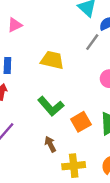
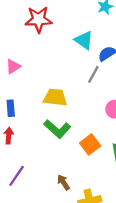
green L-shape: (51, 106) -> (57, 129), moved
orange square: (81, 122) -> (90, 144), moved

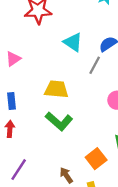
cyan triangle: (84, 40) -> (73, 42), moved
orange square: (90, 144) -> (96, 159), moved

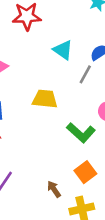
green L-shape: (59, 121) -> (81, 133), moved

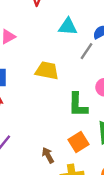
cyan triangle: (63, 50) -> (68, 27), turned -36
green L-shape: (81, 133) -> (78, 105), turned 44

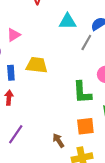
yellow trapezoid: (47, 71) -> (37, 65), moved
orange square: (79, 142) -> (85, 126), turned 30

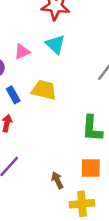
cyan triangle: (68, 21) -> (55, 44), moved, turned 36
blue rectangle: (11, 73) -> (13, 95), turned -32

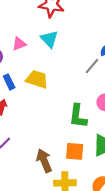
brown arrow: (57, 180) -> (44, 161), size x1.5

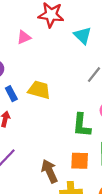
cyan triangle: (49, 39) -> (83, 35), moved
pink triangle: (19, 44) -> (24, 37), moved

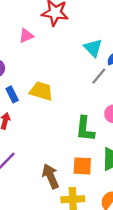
cyan triangle: (83, 35) -> (93, 48), moved

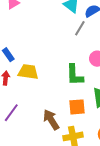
yellow trapezoid: (41, 91) -> (28, 72), moved

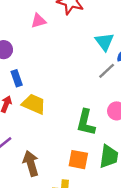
brown arrow: (51, 120) -> (31, 163), moved

